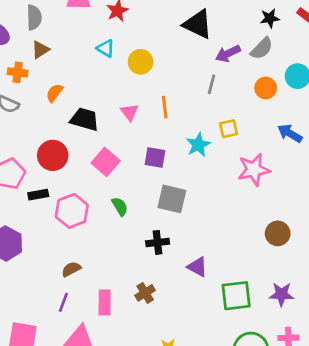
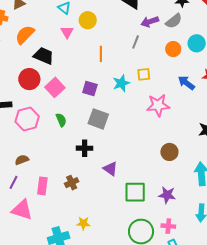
orange semicircle: (54, 93) -> (25, 35), size x1.5
pink triangle: (129, 112) -> (67, 32), moved
red circle: (53, 155) -> (29, 79), moved

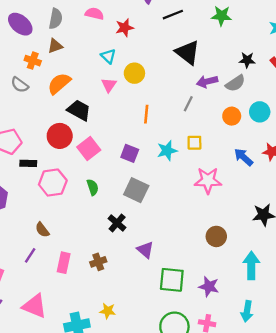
black cross: (85, 148) -> (117, 223), turned 35
brown semicircle: (22, 160) -> (42, 230), turned -112
pink triangle: (22, 210) -> (35, 306), moved

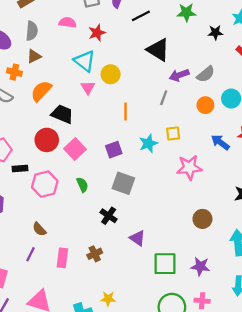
cyan triangle: (108, 56) -> (85, 61), size x1.5
black star: (247, 60) -> (215, 33), moved
purple square: (130, 153) -> (114, 150), turned -35

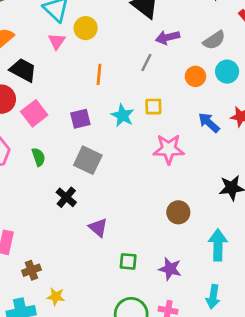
gray semicircle: (206, 74) -> (214, 40), moved
cyan star: (148, 143) -> (123, 115), turned -30
brown cross: (95, 254) -> (31, 270), moved
green square: (165, 264) -> (128, 261), size x0.6

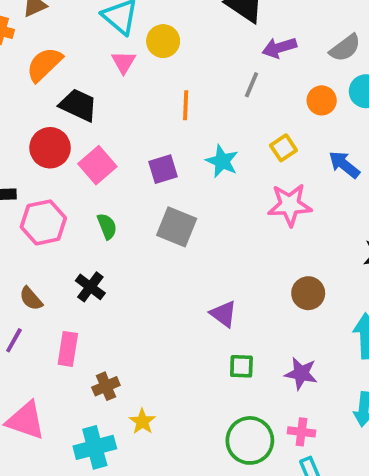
yellow square: (153, 107) -> (283, 148), moved, turned -30
black cross: (66, 197) -> (90, 287), moved
purple triangle: (98, 227) -> (223, 314), moved
yellow star: (56, 297) -> (142, 421), turned 30

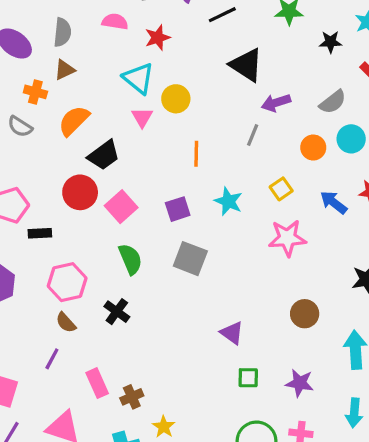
black trapezoid: (78, 105) -> (104, 155), turned 120
pink hexagon: (43, 222) -> (67, 282), moved
green semicircle: (107, 226) -> (130, 259), size x1.4
pink rectangle: (68, 349) -> (97, 383), moved, turned -32

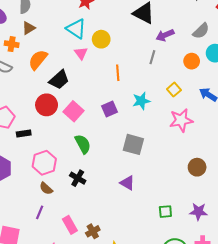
cyan star: (228, 201) -> (141, 101), turned -30
gray square: (190, 259) -> (133, 144), moved
purple triangle: (232, 333) -> (127, 183), moved

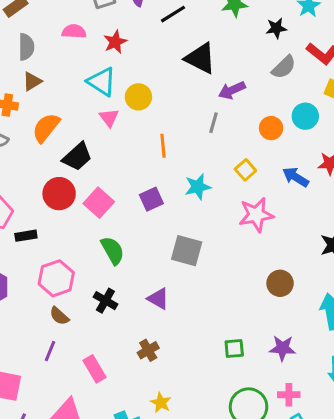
gray semicircle: (201, 31) -> (284, 67), moved
purple triangle: (127, 183) -> (158, 299), moved
brown cross: (93, 231) -> (148, 350), moved

